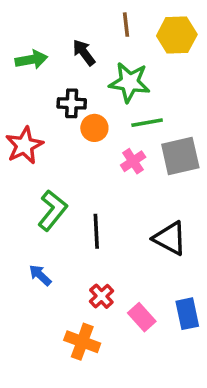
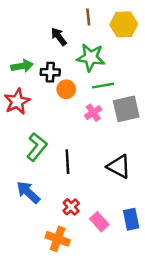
green arrow: (31, 60) -> (22, 66), moved
blue arrow: (40, 275) -> (28, 192), size x1.5

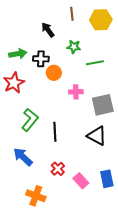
green star: (91, 57) -> (74, 47), size x0.6
green line: (103, 86) -> (95, 63), moved
gray square: (126, 109) -> (103, 105), moved
pink cross: (93, 113) -> (76, 92), turned 32
orange cross: (58, 239) -> (36, 196), moved

